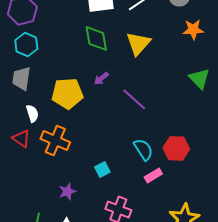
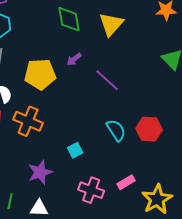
pink rectangle: (153, 175) -> (126, 182), moved
purple star: (67, 191) -> (40, 172), size x1.4

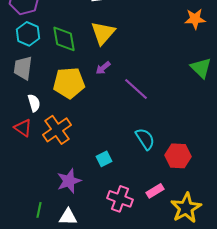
green diamond: (69, 19) -> (64, 39), moved
yellow triangle: (111, 24) -> (103, 33), moved
orange cross: (28, 121) -> (57, 130), turned 32
red hexagon: (149, 129) -> (178, 156), moved

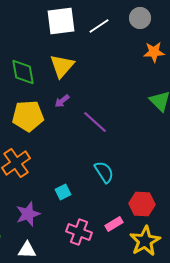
red hexagon: (178, 156) -> (142, 204), moved

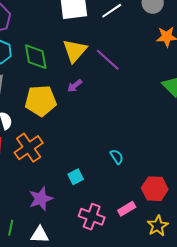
purple line: (95, 122) -> (108, 60), moved
cyan semicircle: (104, 172) -> (117, 157), size x0.7
yellow star: (145, 241) -> (158, 226), size x0.7

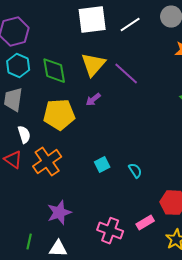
cyan square: (76, 177) -> (102, 165), moved

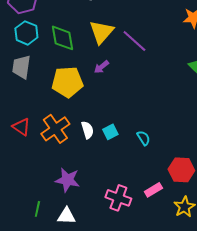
white semicircle: (24, 135) -> (87, 130), moved
purple star: (59, 213) -> (67, 180), turned 30

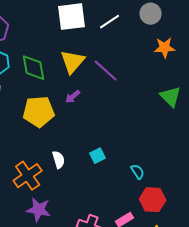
orange cross: (55, 129) -> (28, 176), moved
cyan square: (110, 132) -> (98, 156), moved
cyan semicircle: (143, 138) -> (138, 172), moved

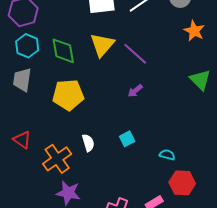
orange star: (165, 48) -> (194, 31), turned 30
purple arrow: (73, 97) -> (135, 91), moved
cyan semicircle: (138, 172) -> (167, 155), turned -42

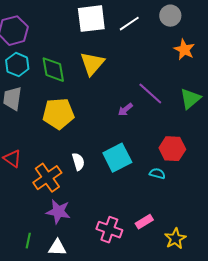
purple line: (135, 54) -> (150, 94), moved
green triangle: (200, 80) -> (190, 99), turned 35
cyan square: (127, 139) -> (117, 158), size x1.8
red hexagon: (182, 183) -> (172, 149), moved

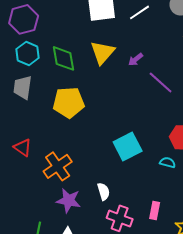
purple arrow: (125, 110) -> (136, 59), moved
white semicircle: (78, 162) -> (104, 191), moved
pink rectangle: (144, 222) -> (155, 210), turned -48

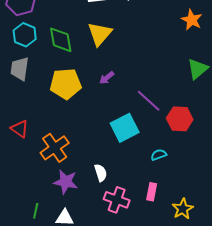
purple arrow: (136, 59) -> (107, 78), moved
purple line: (161, 82) -> (149, 101), moved
cyan semicircle: (168, 162) -> (159, 155), moved, turned -35

